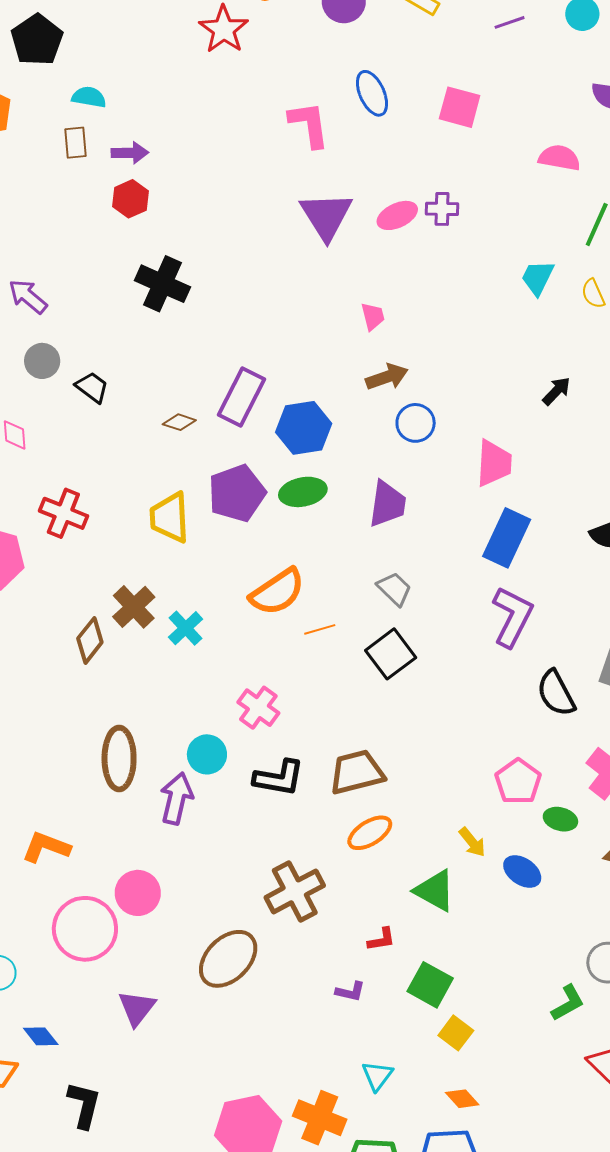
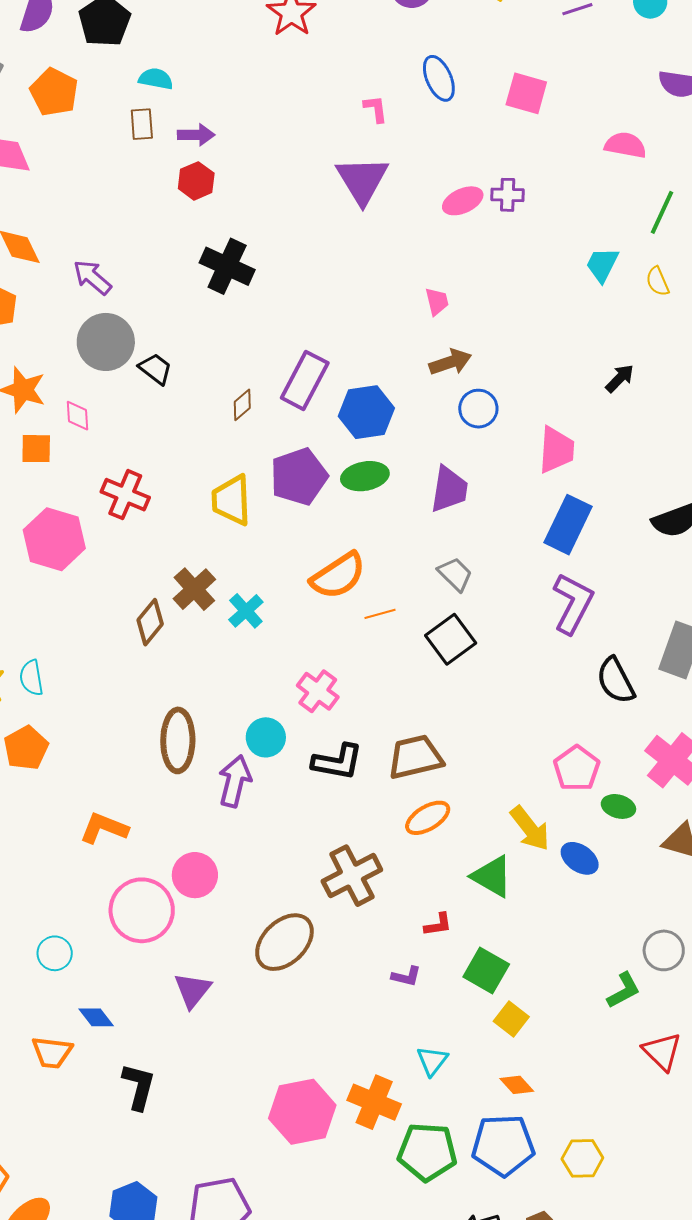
pink L-shape: (309, 124) -> (376, 109), size x0.6
purple triangle: (326, 216) -> (362, 180), moved
gray circle: (42, 361) -> (106, 342), size x1.6
brown diamond: (179, 422) -> (242, 405), turned -60
yellow arrow: (472, 842) -> (530, 828), size x1.5

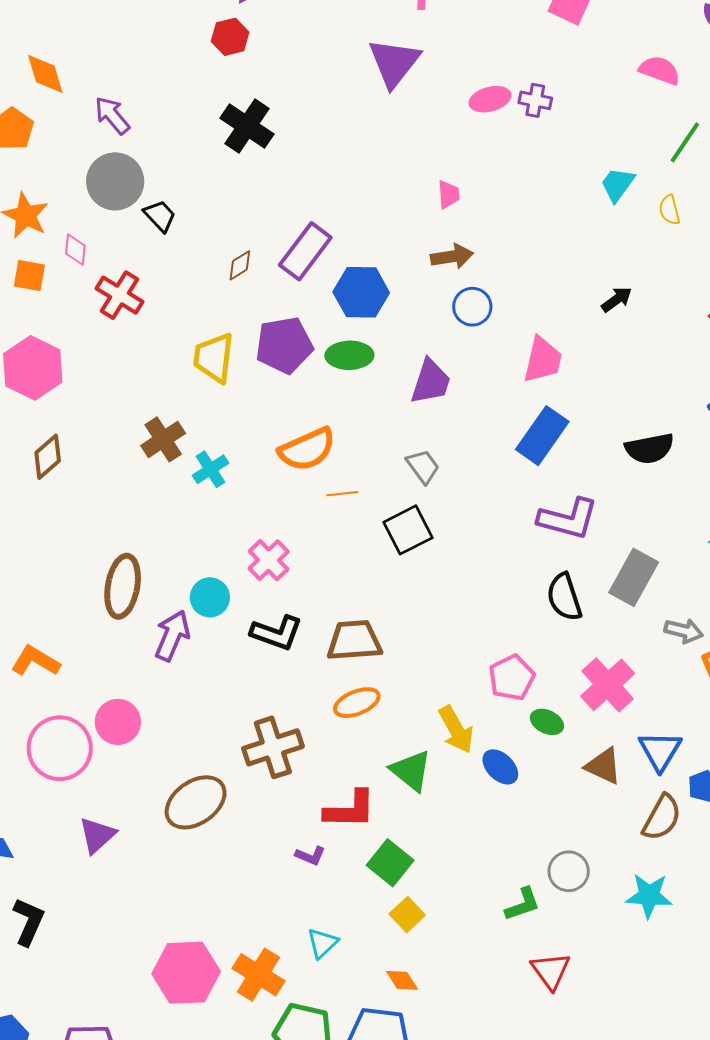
red cross: (125, 495) -> (120, 295), moved
purple L-shape: (573, 603) -> (568, 519), moved, turned 68
brown diamond: (150, 622) -> (48, 457), moved
red L-shape: (438, 925) -> (350, 810), size x1.8

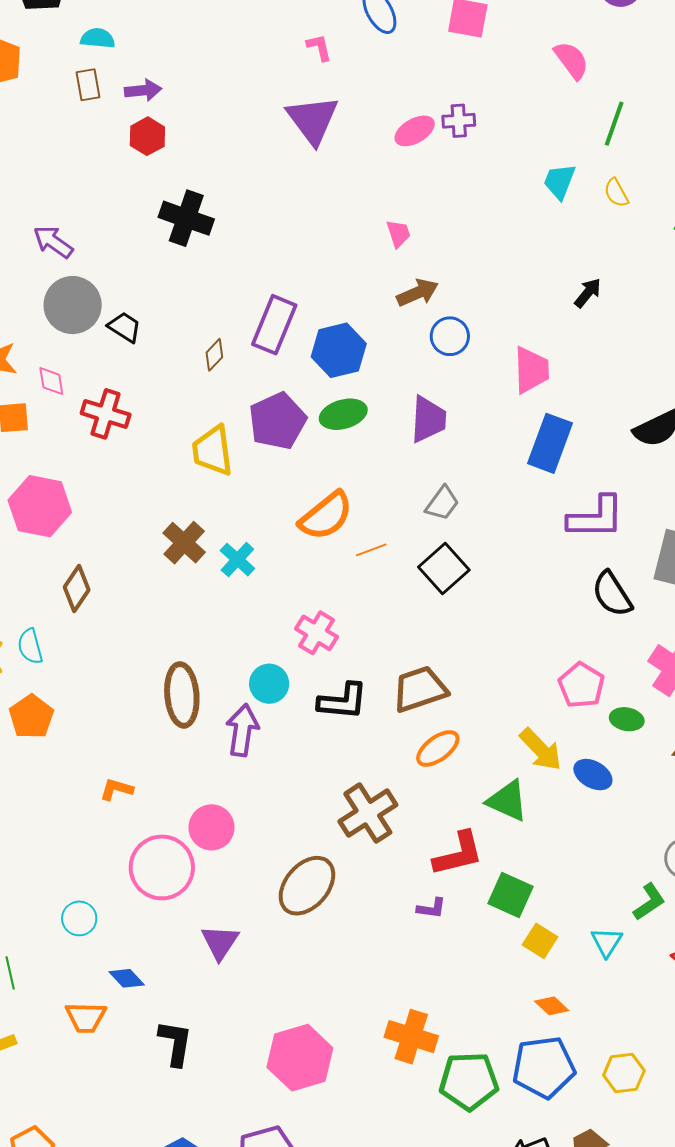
pink semicircle: (660, 70) -> (571, 60), turned 48
gray trapezoid: (423, 466) -> (442, 503), turned 87
orange L-shape: (35, 661) -> (116, 789), size x0.7
cyan triangle: (322, 943) -> (607, 942), moved
pink hexagon: (186, 973) -> (300, 1058), moved

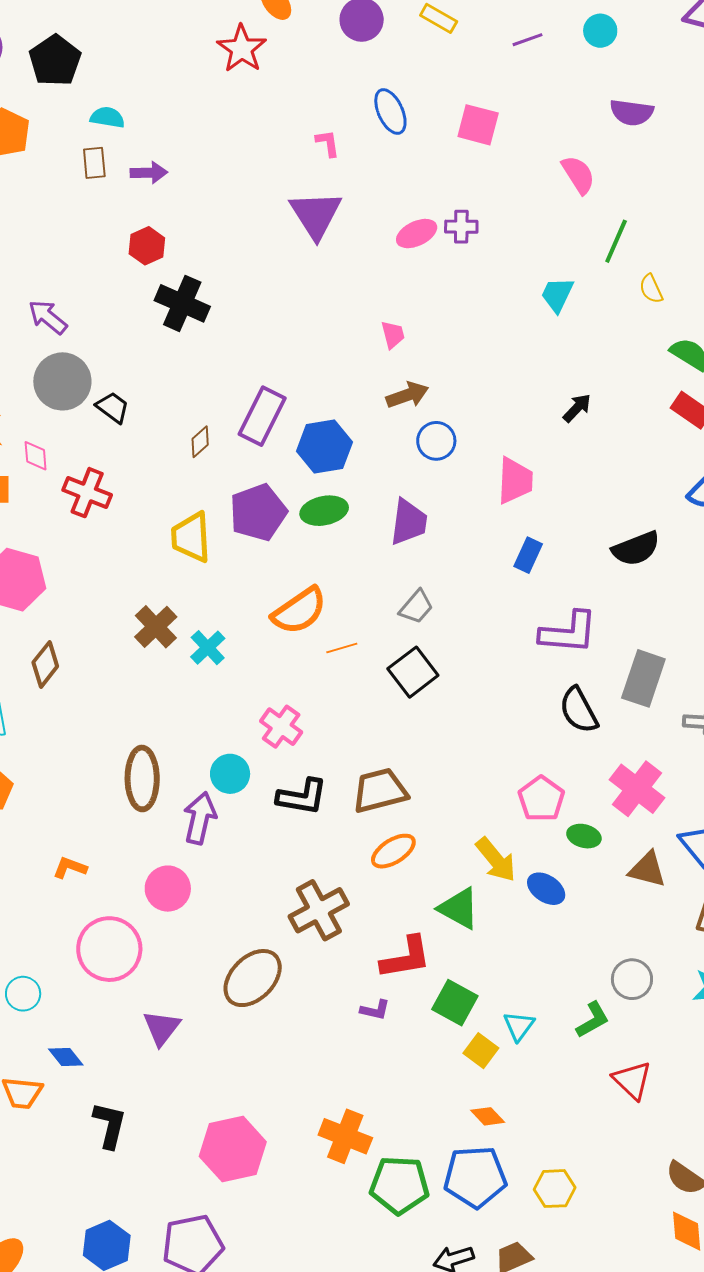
red hexagon: (147, 136) -> (147, 246), moved
yellow semicircle: (616, 193) -> (651, 289), moved
blue rectangle: (550, 443) -> (528, 555), size x0.6
pink circle: (212, 827) -> (168, 889), moved
cyan triangle: (607, 942) -> (519, 1026), moved

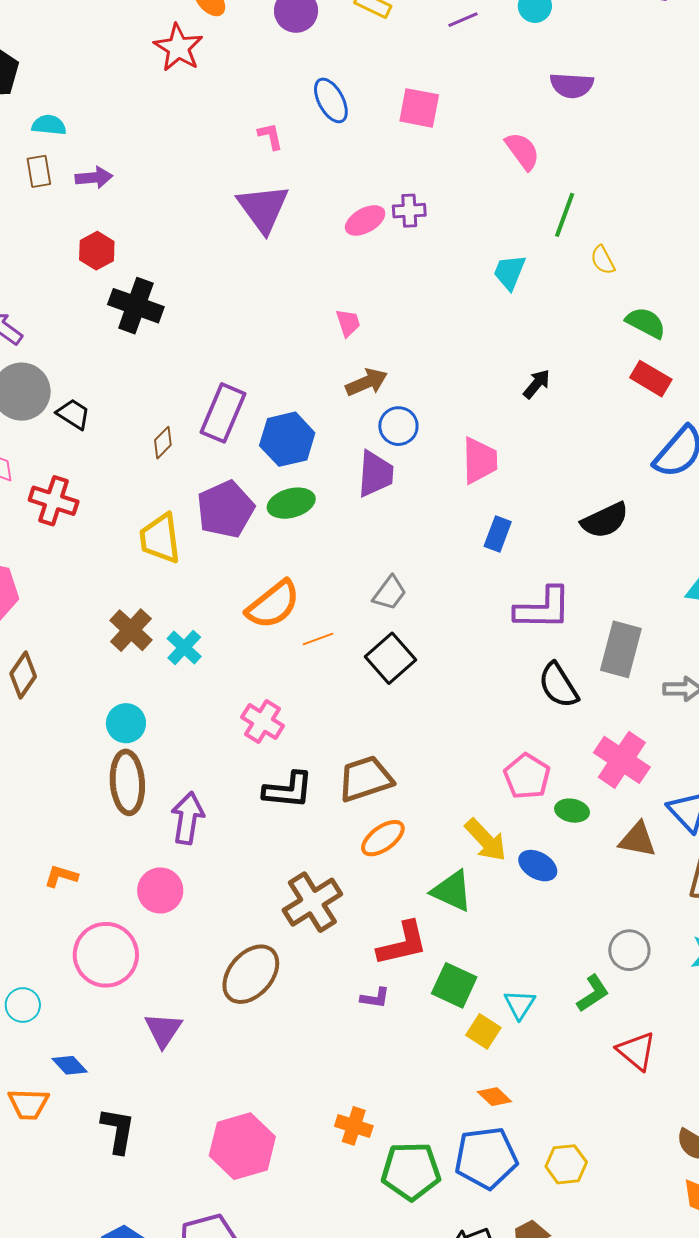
purple trapezoid: (409, 522) -> (375, 474), moved
cyan circle: (230, 774) -> (126, 723), moved
orange cross: (345, 1136) -> (354, 1126), size x0.7

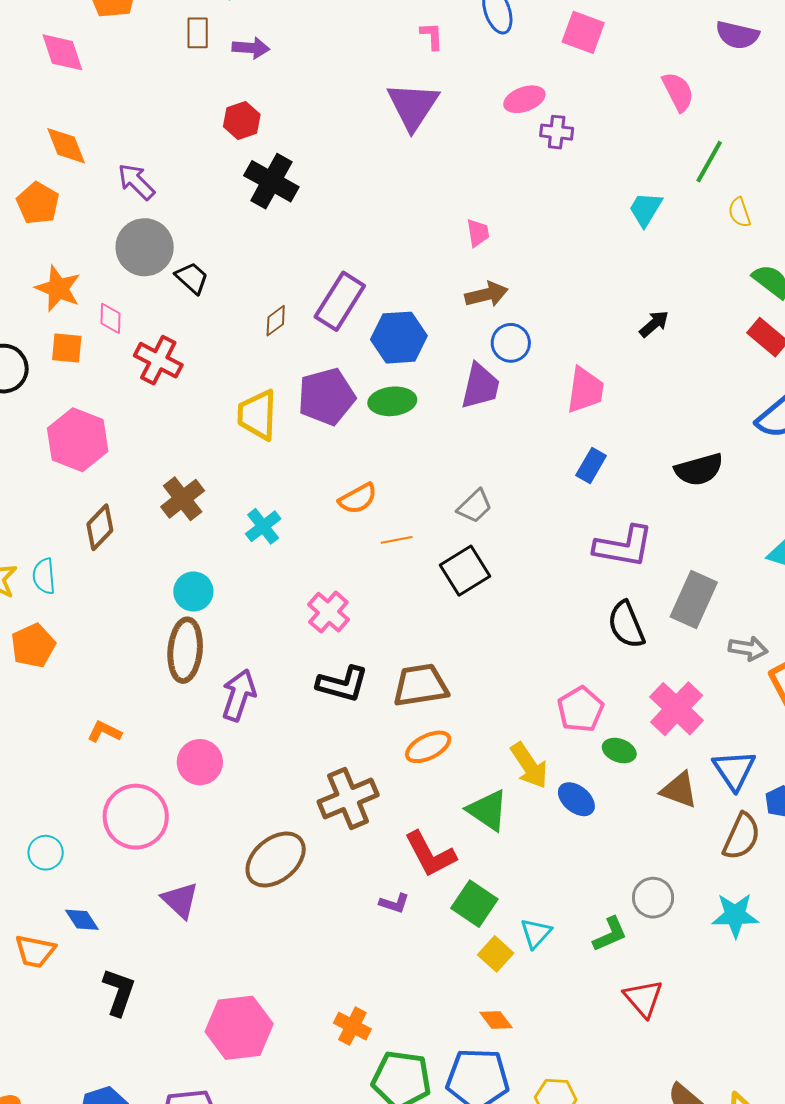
pink ellipse: (365, 220) -> (524, 99), moved
orange semicircle: (273, 605) -> (358, 499), size x0.7
brown cross: (131, 630) -> (183, 499), moved
red L-shape: (402, 944) -> (430, 854), turned 66
purple triangle: (163, 1030) -> (180, 900), turned -30

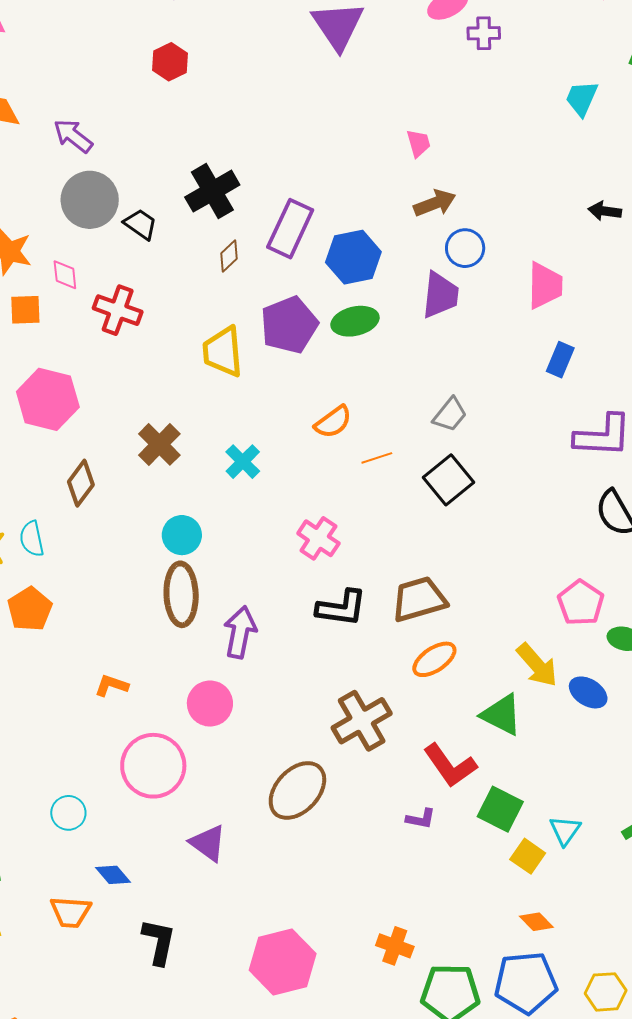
black cross: (271, 181) -> (212, 191), moved, turned 38
black arrow: (654, 324) -> (605, 211), turned -124

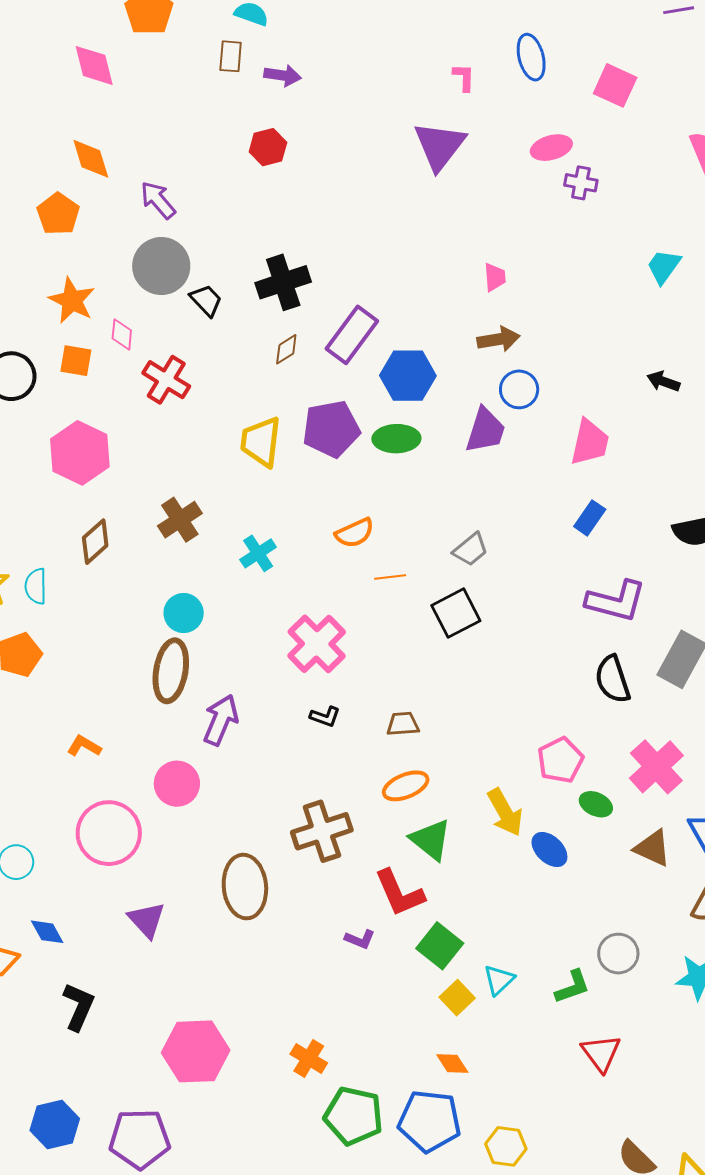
pink cross: (318, 538) -> (317, 644), size x1.4
brown trapezoid: (419, 599) -> (403, 724), size x0.6
black L-shape: (341, 608) -> (325, 717), size x0.6
green triangle: (502, 715) -> (431, 840), moved
brown ellipse: (297, 790) -> (245, 887), turned -60

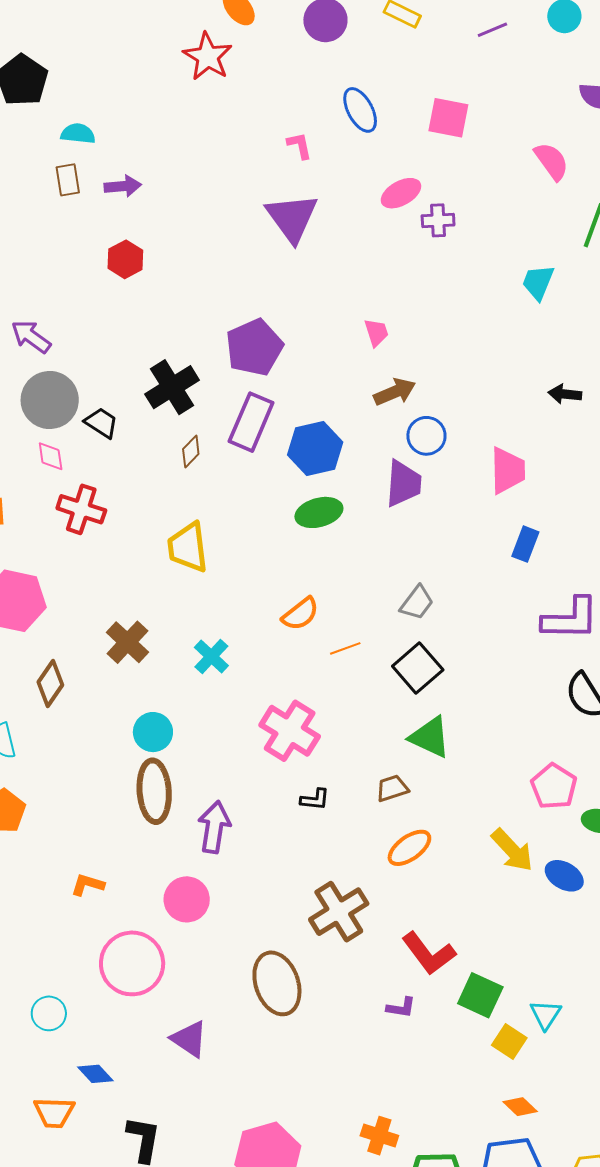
pink diamond: (122, 334) -> (51, 456), moved
purple pentagon: (331, 429) -> (254, 347), moved
green triangle: (431, 840) -> (430, 737), moved

